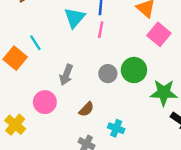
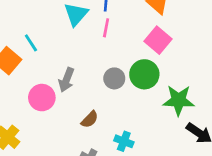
pink square: (159, 34) -> (158, 40), moved
pink circle: (45, 102) -> (42, 98), moved

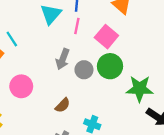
pink square: (158, 40) -> (106, 37), moved
gray arrow: (66, 80) -> (63, 59), moved

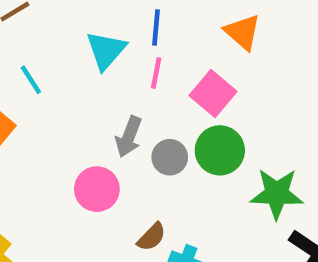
cyan line: (12, 39) -> (31, 80), moved
pink circle: (21, 86) -> (97, 189), moved
brown semicircle: (63, 105) -> (152, 237), moved

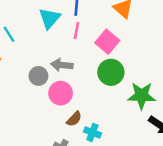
gray arrow: (129, 137) -> (62, 65), turned 75
gray circle: (170, 157) -> (38, 76), moved
pink circle: (97, 189) -> (61, 93), moved

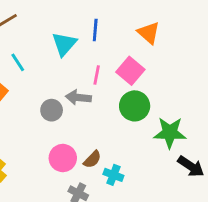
pink line: (77, 31) -> (97, 75), moved
pink circle: (61, 93) -> (63, 158), moved

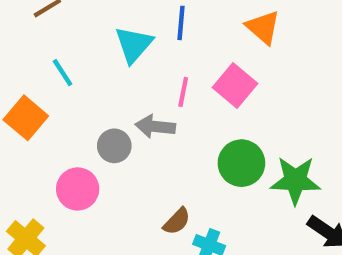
green circle: (135, 106) -> (241, 163), moved
pink circle: (63, 158) -> (78, 189), moved

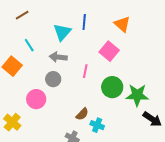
pink line: (183, 92) -> (85, 71), moved
gray arrow: (155, 126) -> (58, 57), moved

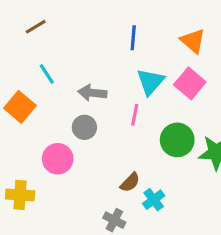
cyan triangle: (62, 32) -> (150, 82), moved
pink square: (109, 51) -> (190, 83), moved
yellow cross: (12, 122) -> (20, 195), turned -36
cyan cross: (97, 125) -> (154, 200), turned 32

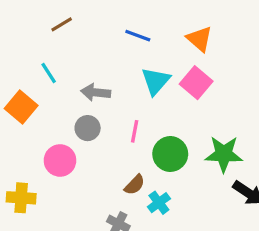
brown line: (36, 27) -> (62, 24), moved
blue line: (133, 38) -> (138, 36), turned -75
pink line: (135, 115) -> (135, 131), moved
green circle: (177, 140) -> (170, 154), moved

